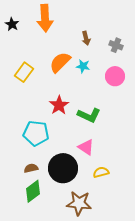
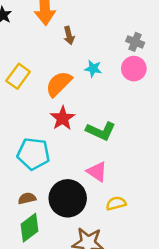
brown arrow: (86, 38) -> (69, 36), moved
orange semicircle: (60, 62) -> (59, 84), moved
pink circle: (115, 76) -> (134, 69), moved

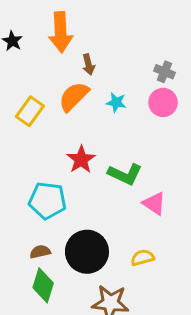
orange semicircle: (59, 84) -> (74, 97), moved
pink triangle: (97, 172) -> (154, 203), moved
green diamond: (30, 228) -> (43, 285), turned -36

